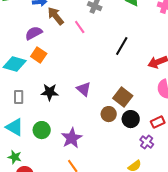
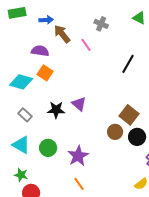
purple semicircle: (34, 33) -> (40, 51), turned 36
purple triangle: (84, 89) -> (79, 104), moved
gray rectangle: (19, 97) -> (25, 115), turned -48

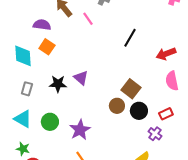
cyan diamond: (21, 82) -> (23, 56), turned 70
gray rectangle: (25, 115) -> (27, 89), turned 64

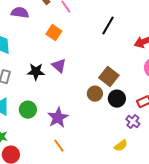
orange square: (47, 47) -> (54, 33), moved

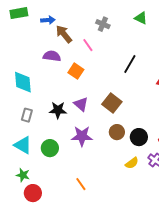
purple semicircle: (20, 13) -> (52, 56), moved
brown square: (109, 77) -> (112, 103), moved
purple star: (58, 118) -> (82, 136), moved, turned 30
yellow semicircle: (121, 146) -> (132, 163), moved

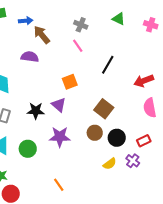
pink line: (88, 45) -> (78, 46), moved
orange square: (76, 71) -> (70, 82), moved, turned 35
brown square: (112, 103) -> (104, 109), moved

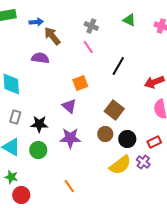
black star: (36, 111) -> (39, 124), moved
yellow semicircle: (110, 164) -> (120, 165), size x1.6

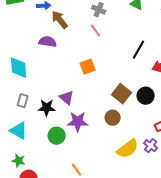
black line: (118, 66) -> (139, 50), moved
purple triangle: (69, 106) -> (67, 98), moved
black circle: (127, 139) -> (146, 96), moved
green circle: (38, 150) -> (57, 136), moved

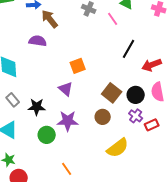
pink line: (96, 31) -> (113, 19), moved
purple triangle: (67, 98) -> (66, 89), moved
gray rectangle: (23, 101) -> (13, 100), turned -56
purple cross: (151, 146) -> (136, 116), moved

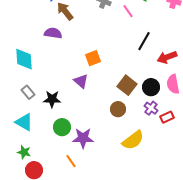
purple star: (68, 121) -> (83, 138), moved
orange line: (67, 169) -> (71, 161), moved

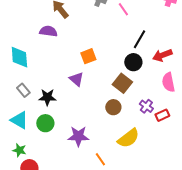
black circle: (151, 87) -> (133, 62), moved
green circle: (62, 127) -> (45, 123), moved
orange line: (71, 161) -> (100, 159), moved

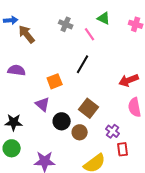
purple semicircle: (48, 31) -> (17, 70), moved
black line: (139, 39) -> (83, 64), moved
black circle: (133, 62) -> (62, 121), moved
red rectangle: (162, 115) -> (123, 149), moved, turned -72

